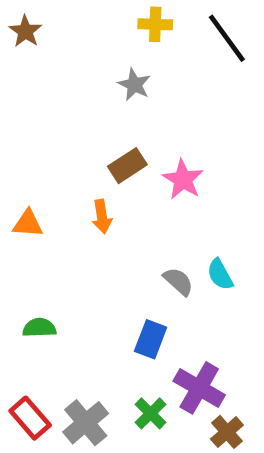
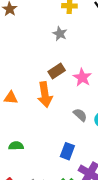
orange arrow: (102, 217) -> (45, 95), size x1.6
gray semicircle: (178, 281) -> (80, 115), moved

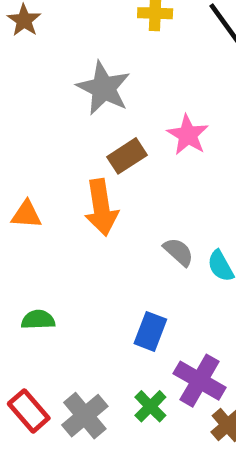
gray star: (60, 34) -> (104, 88), moved, size x1.6
pink star: (82, 77) -> (188, 135), moved

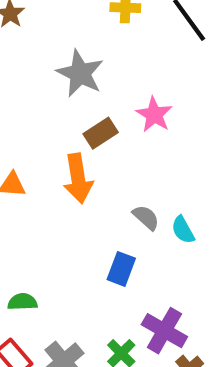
green semicircle: (38, 320) -> (22, 302), moved
blue rectangle: (150, 331) -> (121, 269), moved

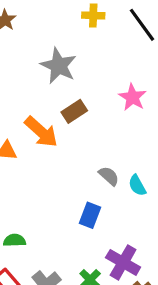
pink star: (154, 115) -> (132, 97), moved
orange arrow: (78, 178) -> (41, 132), moved, turned -39

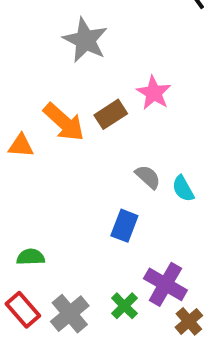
pink star: (132, 97) -> (154, 93), moved
brown rectangle: (74, 111) -> (111, 114), moved

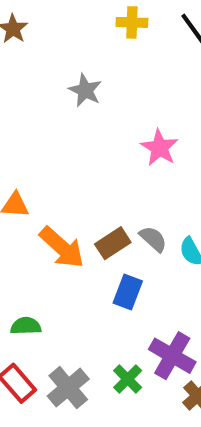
gray star: (85, 40) -> (85, 90), size x0.7
brown rectangle: (111, 114) -> (113, 243), moved
orange arrow: (64, 122) -> (62, 247), moved

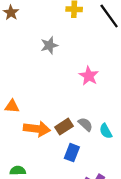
gray star: (85, 90) -> (49, 45), turned 30
orange arrow: (62, 247) -> (37, 129), turned -35

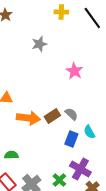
cyan semicircle: (106, 131) -> (89, 132), moved
blue rectangle: (72, 153) -> (71, 139), moved

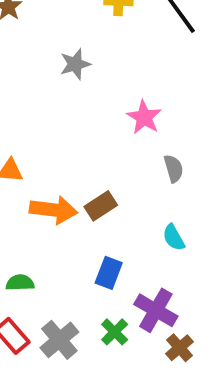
gray semicircle: (71, 114) -> (174, 169), moved, turned 32
blue rectangle: (71, 139) -> (109, 273), moved

